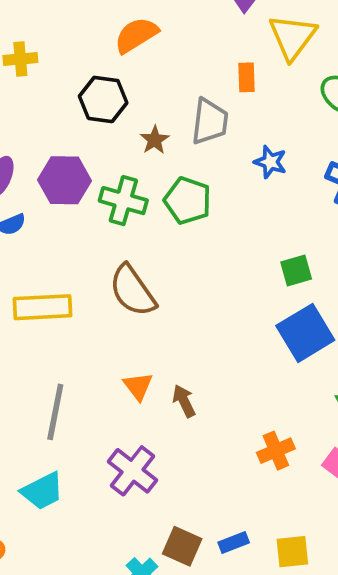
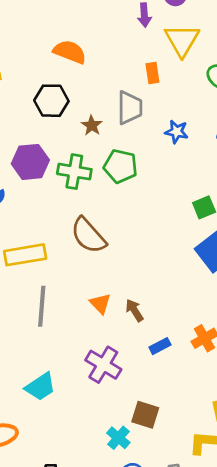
orange semicircle: (136, 35) -> (70, 52), turned 60
gray line: (55, 412) -> (42, 306), moved
blue rectangle: (234, 543) -> (160, 346), moved

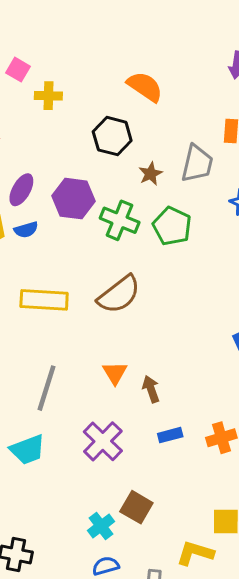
brown semicircle: (88, 235) -> (119, 295), turned -99
gray line: (42, 306) -> (46, 388), moved

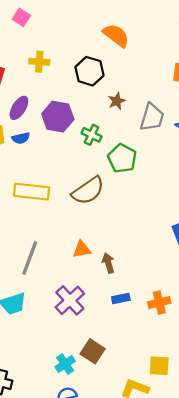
yellow cross: (48, 96) -> (39, 62), moved
gray trapezoid: (197, 164) -> (152, 117), moved
green cross: (120, 220) -> (92, 135), size x0.7
green pentagon: (172, 226) -> (122, 158), moved
orange triangle: (115, 373) -> (82, 249), turned 48

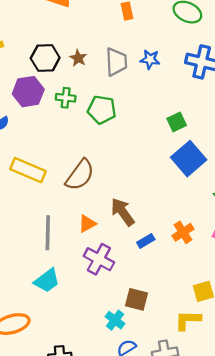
black hexagon: (89, 71) -> (45, 58), moved
brown semicircle: (88, 191) -> (80, 175), moved
yellow rectangle: (32, 192) -> (28, 170), turned 36
orange triangle: (82, 249) -> (87, 224), moved
brown arrow: (108, 263) -> (123, 212), size x1.5

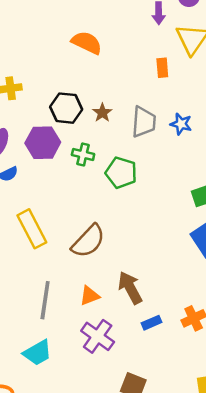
yellow rectangle: (28, 170) -> (32, 229), turned 32

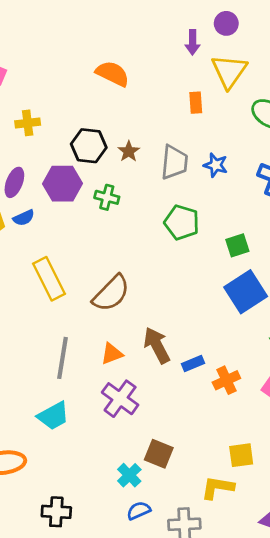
green pentagon: (121, 173) -> (182, 222), moved
blue rectangle: (152, 323) -> (193, 363), moved

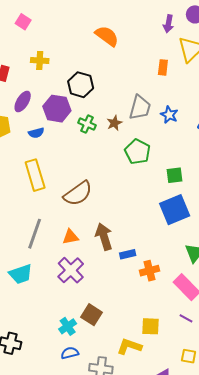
brown star: (129, 151) -> (114, 123), moved
blue semicircle: (24, 218) -> (36, 133), moved

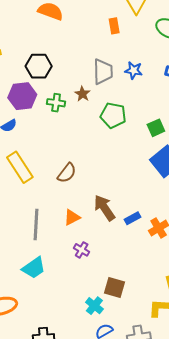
brown semicircle: (78, 193) -> (67, 173), size x0.7
purple cross: (71, 270) -> (82, 250), size x0.6

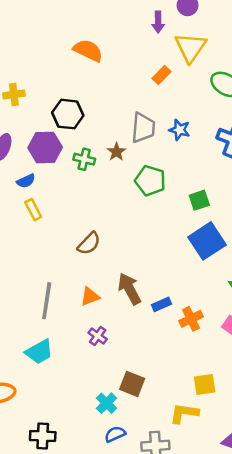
orange rectangle: (114, 26) -> (162, 75), turned 49
yellow rectangle: (20, 167) -> (33, 210), moved, size x0.6

